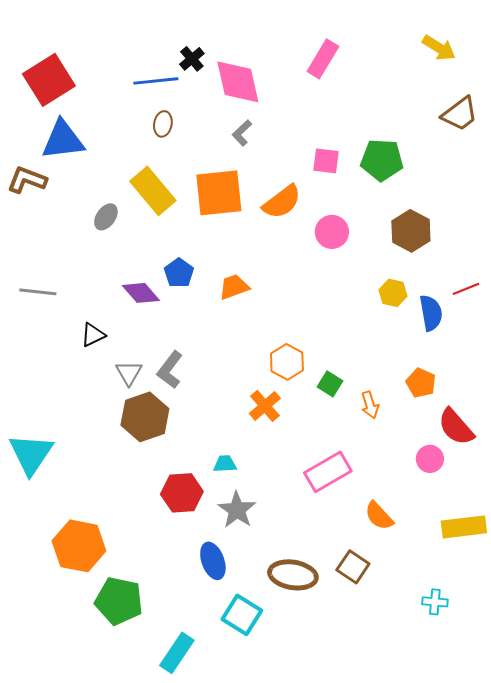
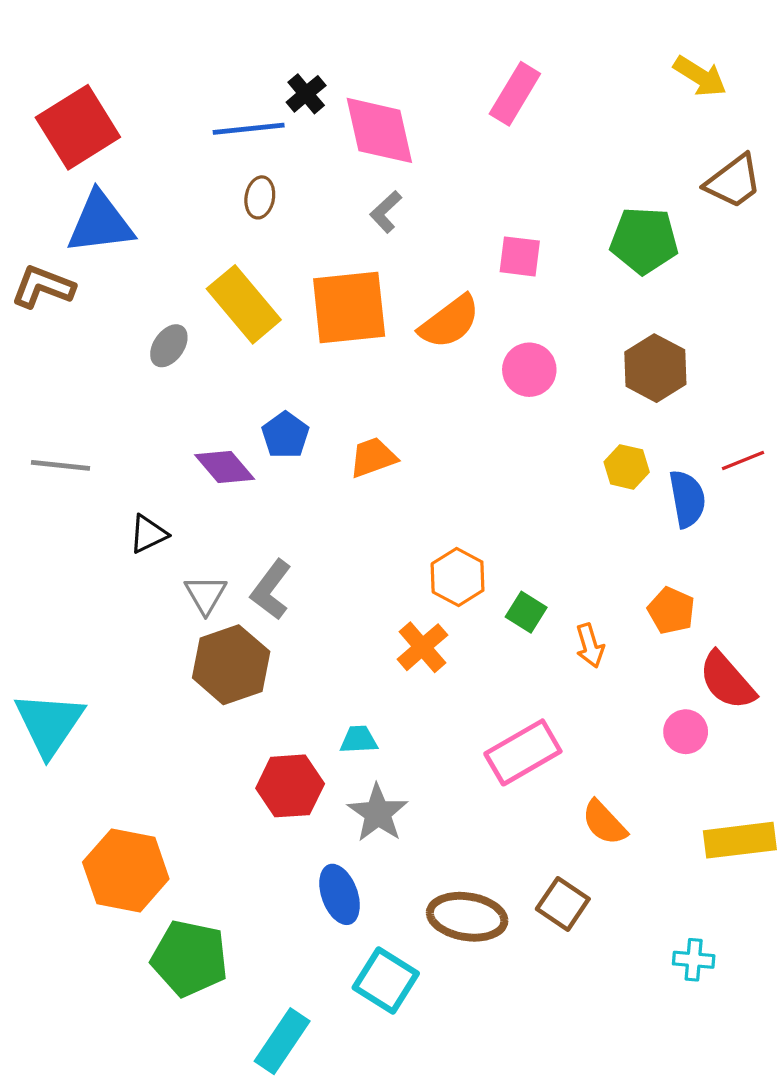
green pentagon: (382, 160) -> (644, 240), moved

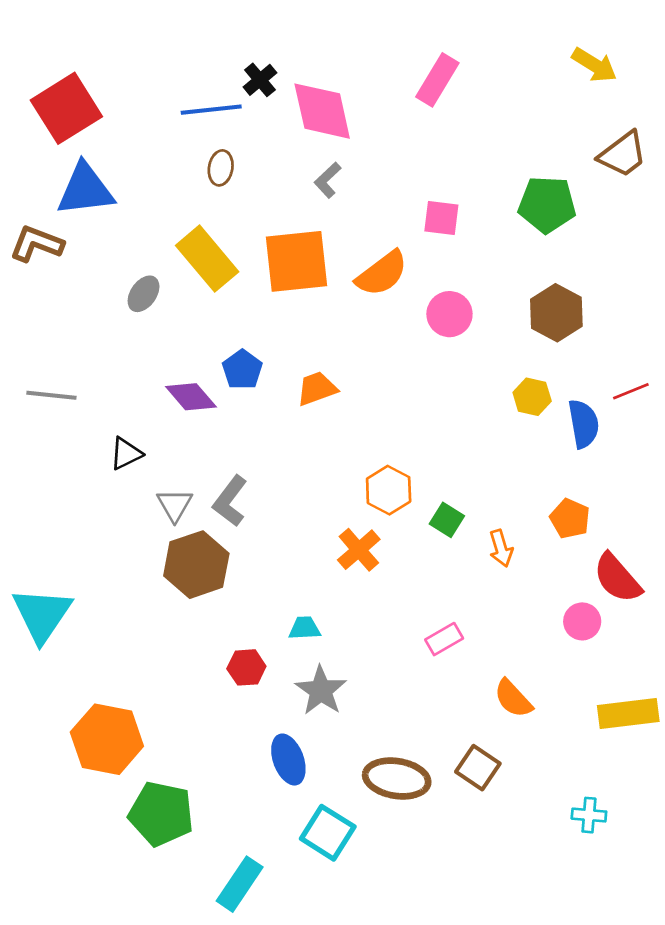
pink rectangle: (523, 752) -> (444, 639), size x0.6
red hexagon: (290, 786) -> (246, 667), size x0.7

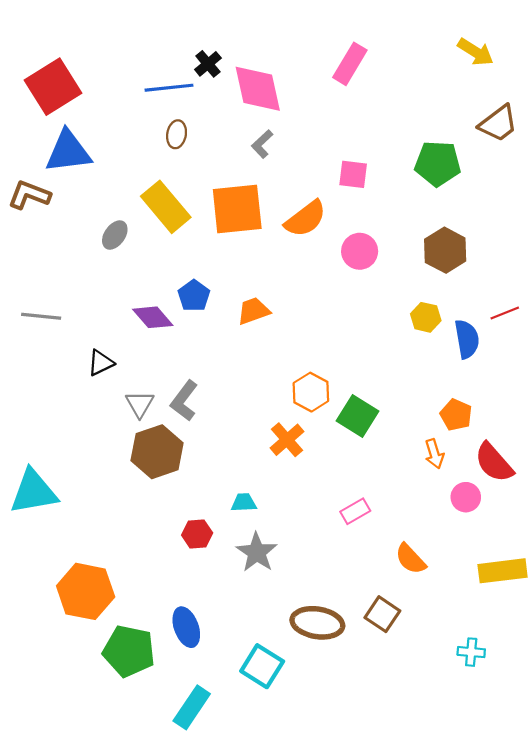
green square: (447, 520) -> (357, 416), size x1.5
orange arrow: (501, 548) -> (434, 454), moved
cyan triangle: (42, 615) -> (34, 492), turned 46
blue ellipse: (288, 760) -> (186, 627), moved

